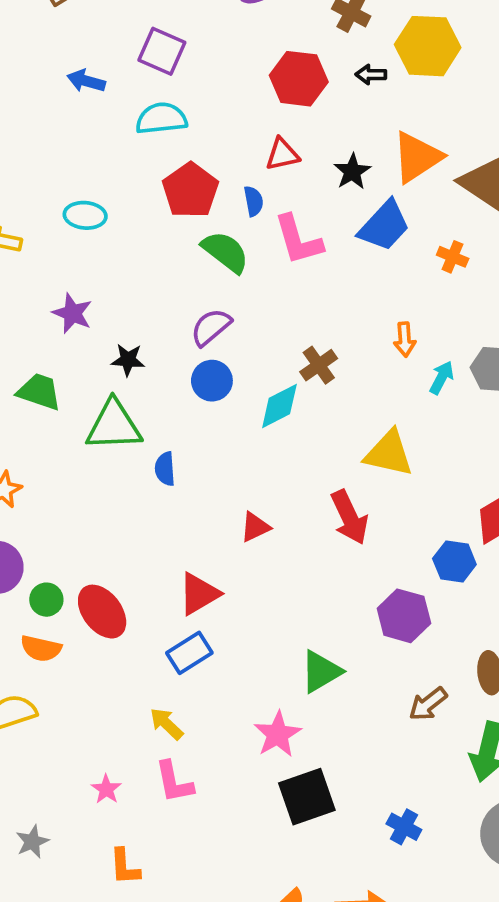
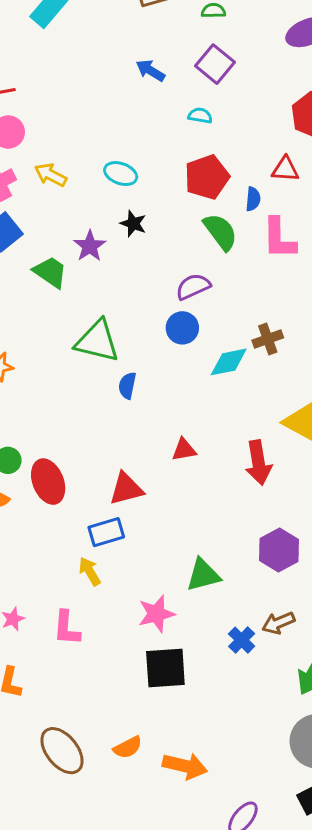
cyan semicircle: (161, 118) -> (200, 116), size x0.6
black star: (128, 360) -> (133, 224), moved
green trapezoid: (39, 392) -> (50, 272), moved
yellow arrow: (166, 724) -> (90, 571), moved
blue cross: (404, 827) -> (242, 640), moved

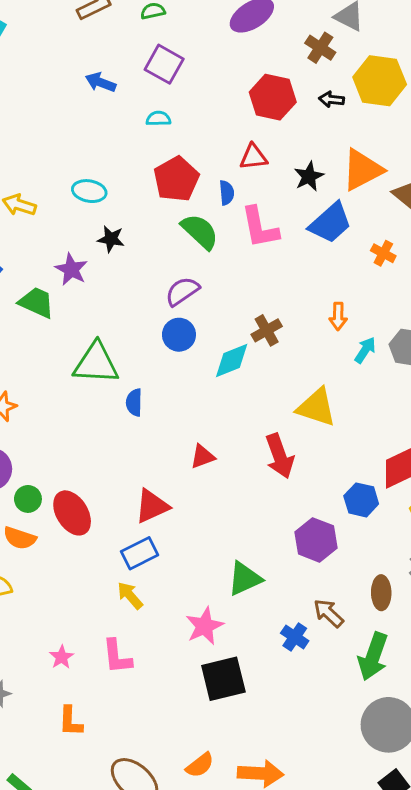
brown arrow: (278, 623) -> (329, 613), turned 76

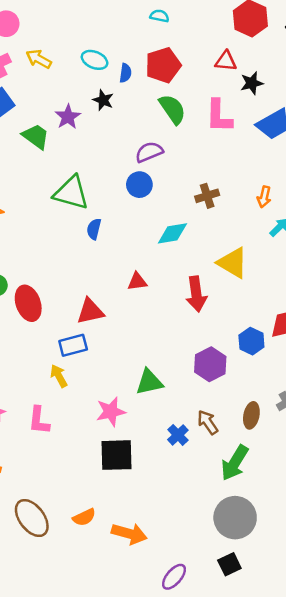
black star: (309, 176) -> (252, 83), moved
blue semicircle: (227, 193) -> (125, 73), moved
cyan diamond: (232, 360) -> (172, 233), moved

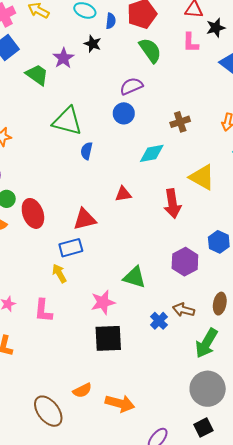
pink L-shape: (219, 116) -> (191, 43), moved, size x0.7
green triangle: (149, 382) -> (134, 277), turned 30
brown arrow: (208, 422) -> (184, 310), turned -40
brown ellipse: (32, 518) -> (48, 411), moved

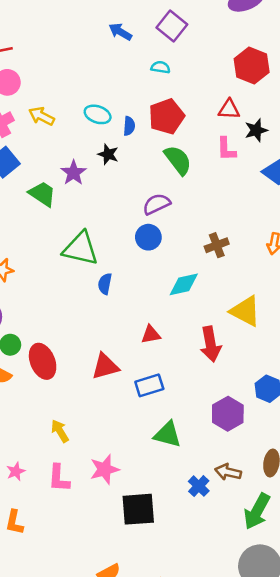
blue rectangle: (71, 248) -> (149, 385), moved
yellow arrow: (59, 273) -> (60, 431), moved
pink star: (103, 302) -> (105, 469), moved

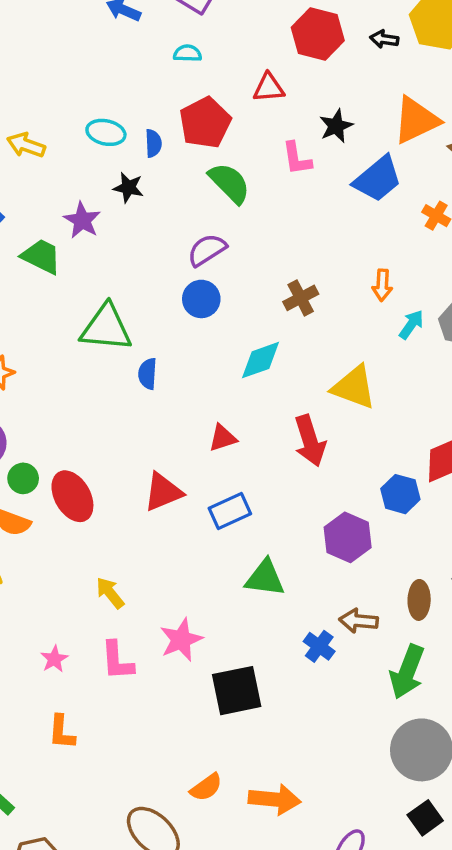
red triangle: (229, 109) -> (269, 88), moved

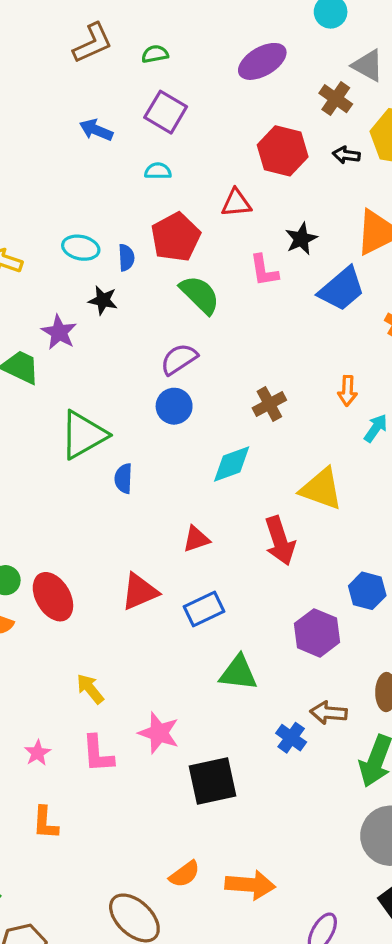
green triangle: (106, 328) -> (83, 435), turned -34
pink star: (181, 640) -> (159, 733), turned -30

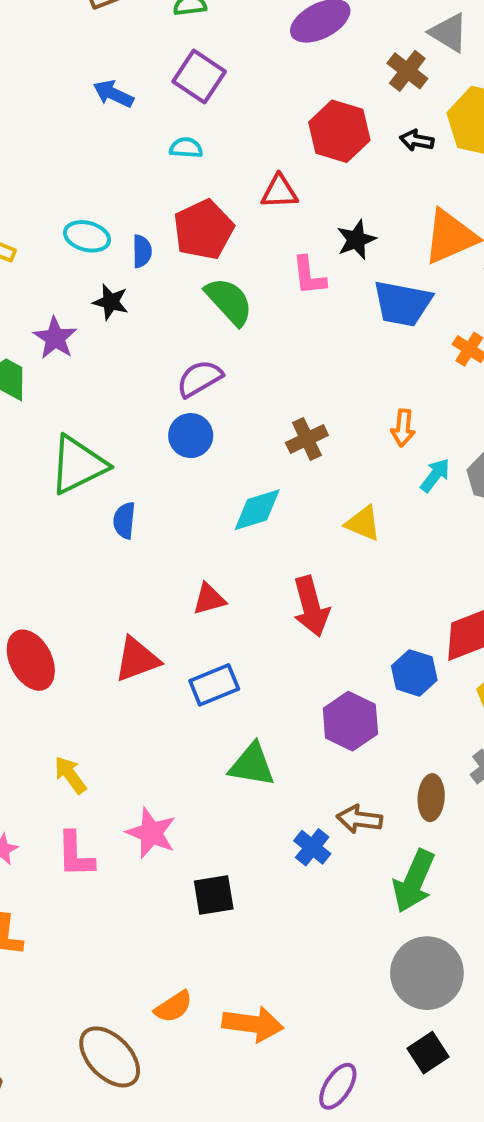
blue trapezoid: (342, 289) -> (402, 303), turned 48
yellow triangle: (321, 489) -> (363, 523), moved, size x0.7
black square: (213, 781) -> (214, 895), size x0.7

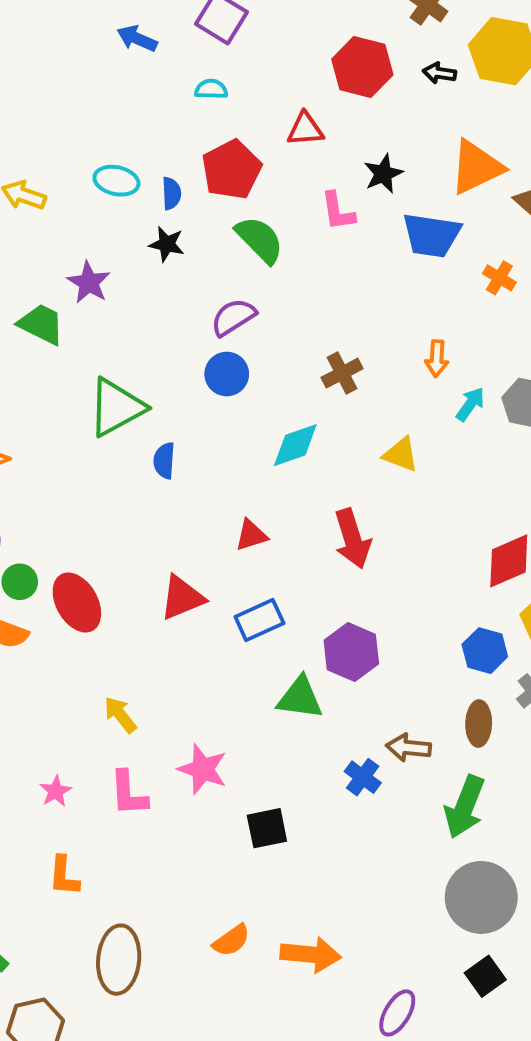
black star: (111, 302) -> (167, 244), moved
blue hexagon: (414, 673) -> (485, 651), moved
purple hexagon: (350, 721) -> (351, 652), moved
brown ellipse: (110, 1057) -> (119, 960), moved, turned 52

